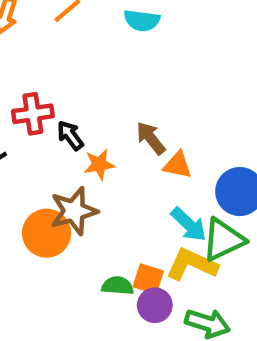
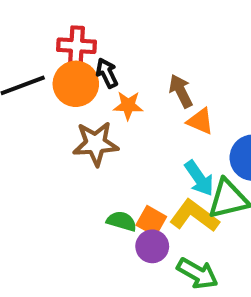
orange circle: (47, 233) -> (76, 84), moved

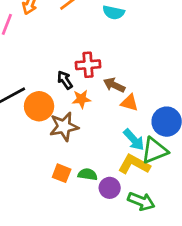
red cross: (77, 46) -> (88, 65), moved
orange circle: (76, 84) -> (39, 106), moved
brown arrow: (181, 91) -> (114, 85), turned -30
orange square: (151, 221) -> (62, 173), moved

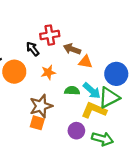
orange star: (81, 99) -> (48, 72), moved
brown star: (64, 127) -> (41, 106), moved
green semicircle: (88, 174) -> (72, 91), moved

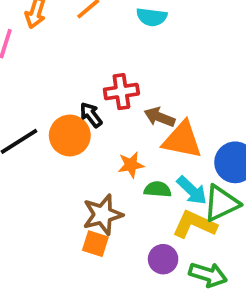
orange triangle: (85, 62) -> (182, 140), size x1.6
orange circle: (14, 72) -> (70, 135), moved
orange star: (48, 72) -> (131, 165), moved

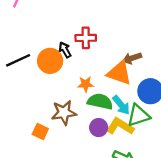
brown arrow: (159, 117) -> (132, 58), moved, turned -48
green semicircle: (158, 189) -> (100, 102), size x1.5
orange square: (95, 244) -> (40, 131), moved
purple circle: (163, 259) -> (99, 128), moved

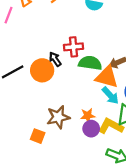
orange star: (86, 84) -> (88, 116), moved
green semicircle: (100, 102) -> (90, 63), moved
cyan arrow: (121, 105) -> (110, 96), moved

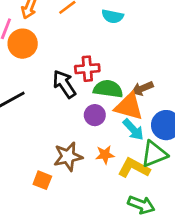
black arrow: (55, 59) -> (64, 84), size x1.5
orange circle: (42, 70) -> (23, 44), moved
purple circle: (91, 129) -> (95, 115), moved

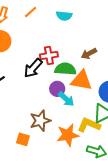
black arrow: (64, 84) -> (33, 68), turned -100
brown arrow: (142, 88) -> (89, 54), moved
cyan arrow: (133, 130) -> (66, 99), moved
orange star: (105, 155) -> (68, 135), moved, size x1.6

